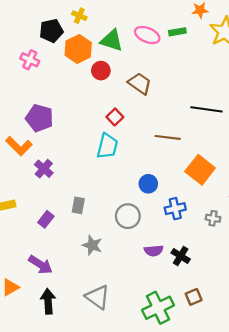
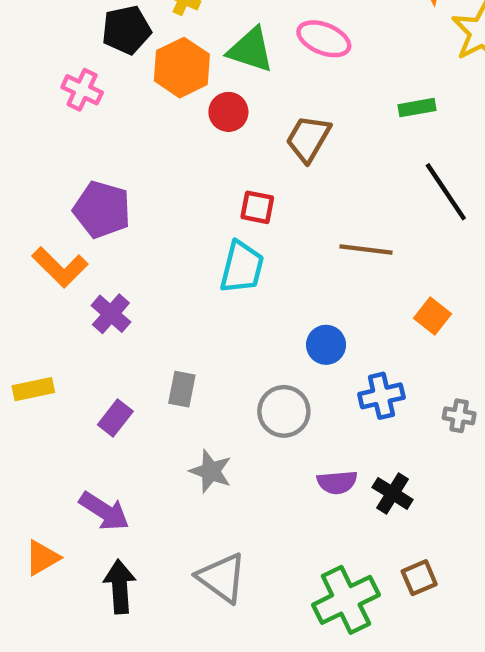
green rectangle: (177, 32) -> (417, 108), moved
brown trapezoid: (140, 84) -> (308, 139), turned -95
black line: (207, 109) -> (446, 192), turned 48
red square: (115, 117) -> (257, 207), turned -35
orange square: (200, 170) -> (432, 316), size x0.6

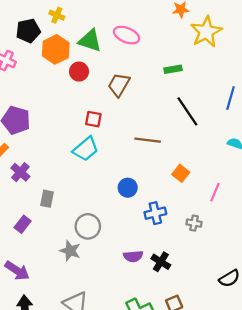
cyan trapezoid: (242, 267) -> (86, 149), turned 36
gray rectangle: (182, 389) -> (47, 199), moved
gray circle: (284, 411) -> (88, 226), moved

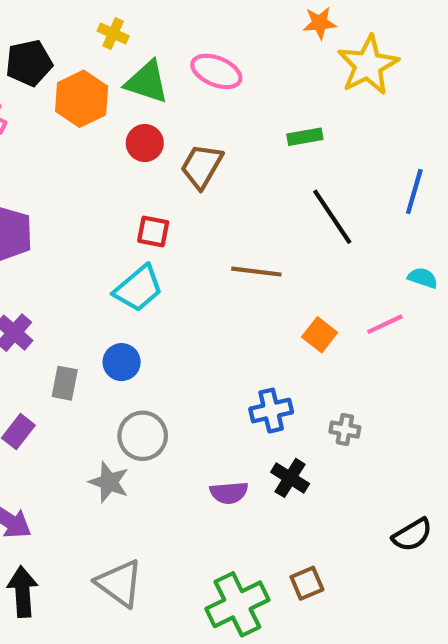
yellow cross: (57, 15) -> (113, 34), moved
red circle: (79, 72) -> (145, 143), moved
blue circle: (128, 188) -> (122, 362), moved
pink line: (215, 192) -> (385, 324), moved, turned 42
black cross: (161, 262) -> (290, 478), moved

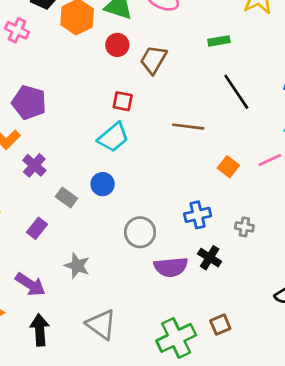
gray rectangle: (65, 383) -> (66, 197), turned -65
gray circle: (143, 436) -> (140, 232), moved
gray star: (109, 482) -> (77, 266), moved
purple semicircle: (229, 493) -> (171, 267), size x1.4

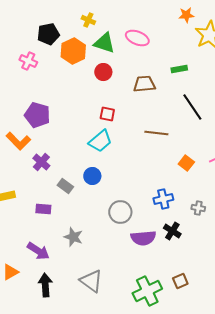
brown trapezoid: (153, 60) -> (144, 84), moved, turned 55
purple rectangle: (37, 228) -> (43, 209), turned 56

